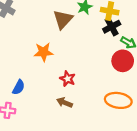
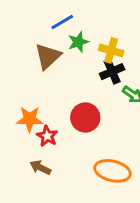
orange star: (43, 52) -> (30, 119), moved
red circle: (123, 61) -> (85, 117), moved

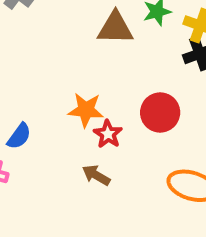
brown triangle: (48, 56) -> (115, 28), turned 40

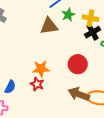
red star: (108, 134) -> (37, 84), moved
brown arrow: (96, 175) -> (79, 94), moved, size x1.5

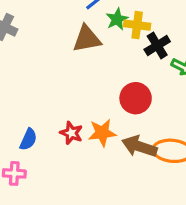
yellow cross: (91, 18) -> (137, 25), moved
orange star: (41, 69) -> (102, 133), moved

